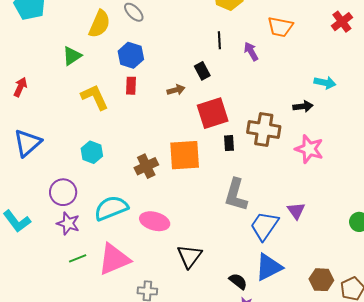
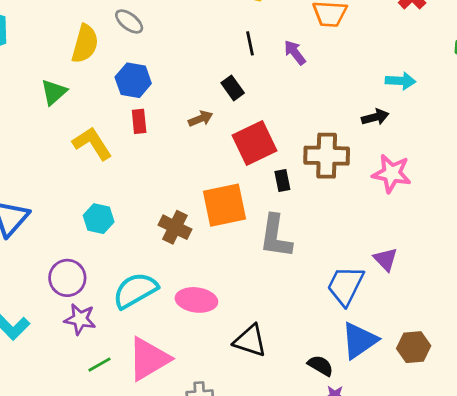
brown cross: (146, 166) -> (175, 227), turned -30
gray L-shape: (236, 195) -> (276, 236), moved
black triangle: (189, 256) -> (250, 341), turned -40
brown hexagon: (321, 280) -> (414, 347), moved

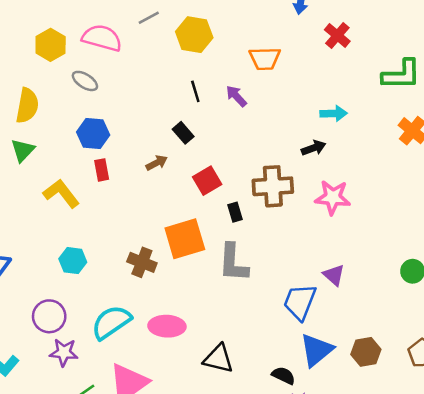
yellow semicircle: (85, 44) -> (27, 106), moved
red square: (255, 143) -> (207, 181), size x0.7

